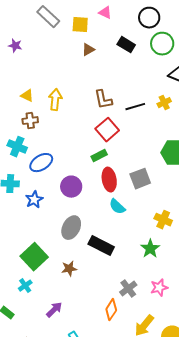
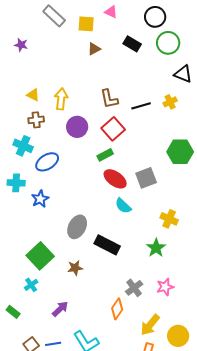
red ellipse: (109, 180) -> (115, 179), turned -45
purple circle: (71, 187) -> (77, 127), moved

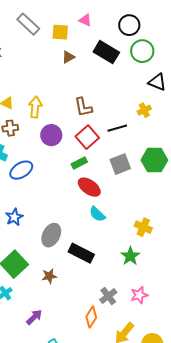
black rectangle: (132, 44) -> (106, 52), size x1.4
black line: (141, 106) -> (117, 128), moved
gray square: (146, 178) -> (120, 164), moved
blue star: (40, 199) -> (14, 217), moved

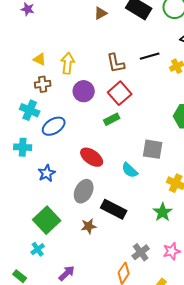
black line: (117, 128) -> (150, 56), moved
gray square: (120, 164) -> (153, 149), moved, turned 30
red ellipse: (89, 187) -> (92, 157), moved
brown star: (49, 276) -> (89, 226), moved

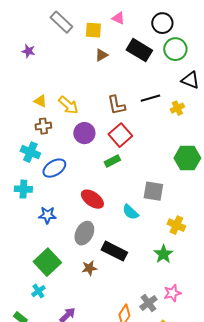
yellow arrow: (68, 63) -> (68, 105), turned 125
blue star: (47, 173) -> (47, 215), turned 30
gray cross: (141, 252) -> (148, 303), moved

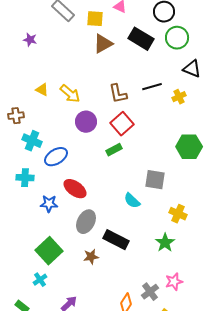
brown triangle: (101, 55) -> (103, 44), size x1.5
brown cross: (43, 126) -> (16, 116), moved
red ellipse: (92, 199) -> (75, 189), moved

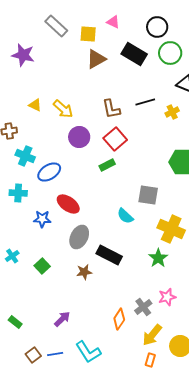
purple star: (30, 40) -> (23, 55), size x1.6
yellow cross: (178, 214) -> (171, 229), size x1.5
green square: (49, 251) -> (42, 266), size x0.6
cyan cross: (40, 280) -> (12, 256), moved

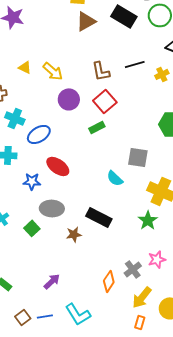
gray ellipse: (79, 237) -> (52, 208), moved, turned 65

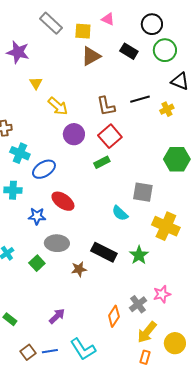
black rectangle: (124, 16) -> (129, 51), size x0.7
yellow triangle: (25, 67) -> (36, 83), moved, turned 32
green star: (148, 220) -> (139, 255), moved

